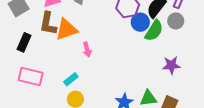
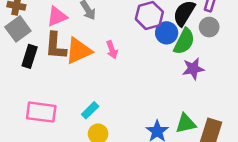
black rectangle: (24, 42) -> (30, 56), moved
pink arrow: (87, 50) -> (112, 50), moved
purple star: (171, 65) -> (193, 69), moved

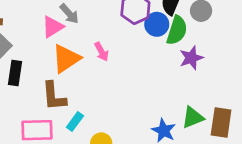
pink triangle: (57, 17) -> (53, 27), moved
brown L-shape: (56, 46) -> (54, 96), moved
cyan rectangle: (90, 110) -> (75, 122), moved

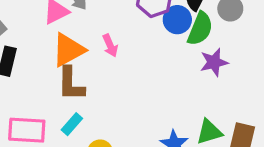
brown L-shape: (54, 96) -> (71, 84), moved

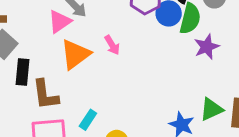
brown L-shape: (71, 84) -> (45, 95), moved

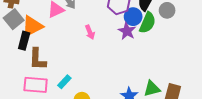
purple star: (207, 47) -> (127, 31), moved, turned -30
orange triangle: (75, 54) -> (32, 26), moved

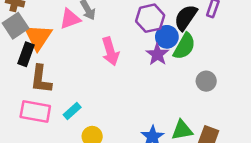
gray circle: (167, 10) -> (206, 81), moved
orange triangle: (32, 26) -> (38, 37), turned -35
pink arrow: (90, 32) -> (110, 51), size x1.5

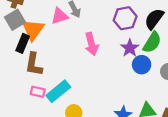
blue circle: (167, 37) -> (142, 65), moved
cyan rectangle: (72, 111) -> (58, 91), size x1.6
pink rectangle: (35, 112) -> (38, 92), moved, size x0.6

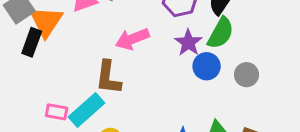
pink arrow: (92, 44) -> (132, 39), turned 85
brown L-shape: (34, 64) -> (108, 78), moved

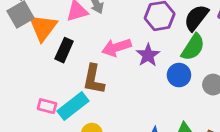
black rectangle: (32, 42) -> (64, 50), moved
purple star: (188, 43) -> (148, 55), moved

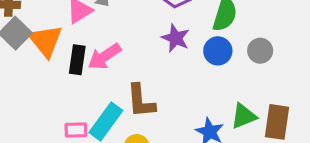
pink arrow: (116, 47) -> (105, 56), moved
brown L-shape: (94, 79) -> (141, 101), moved

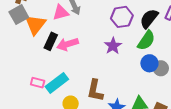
blue circle: (218, 51) -> (149, 63), moved
brown L-shape: (141, 101) -> (95, 91), moved

